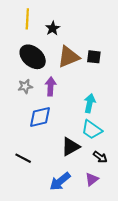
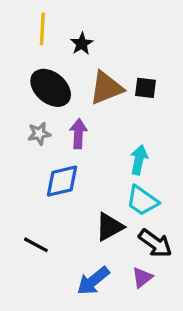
black arrow: (100, 157) -> (155, 243), size x1.5

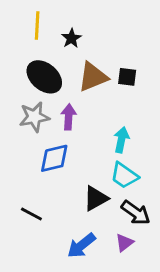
gray star: (39, 134) -> (34, 117), size x1.5

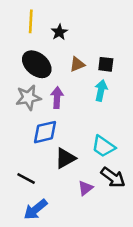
brown triangle: (93, 77) -> (77, 64), size x0.6
cyan arrow: (121, 140) -> (101, 90), moved
black triangle: (96, 198) -> (65, 158), moved
purple triangle: (124, 243) -> (86, 188), moved
blue arrow: (81, 245) -> (36, 209), moved

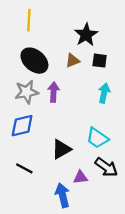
black star: (59, 32) -> (86, 35), moved, size x1.5
cyan arrow: (101, 90) -> (104, 93), moved
blue diamond: (45, 132) -> (22, 126), moved
purple triangle: (86, 188) -> (80, 177), turned 32
blue arrow: (36, 209) -> (62, 195), moved, turned 115

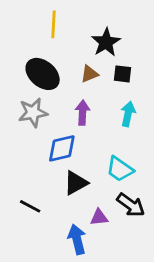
yellow line: (29, 20) -> (54, 24), moved
purple arrow: (54, 92) -> (83, 113), moved
blue diamond: (22, 126) -> (62, 148), moved

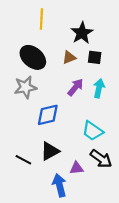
purple arrow: (83, 113) -> (75, 87), moved, turned 36
black triangle: (76, 183) -> (50, 151), moved

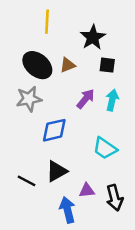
brown triangle: (69, 57) -> (68, 65), moved
black arrow: (101, 159) -> (115, 198), moved, turned 40

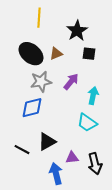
gray star: (29, 99) -> (41, 82), moved
cyan arrow: (112, 100) -> (93, 96), moved
blue diamond: (54, 130) -> (32, 108), moved

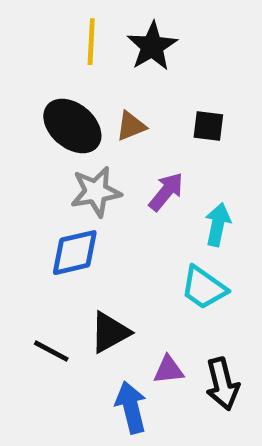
black star: (77, 31) -> (152, 46), moved

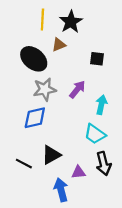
brown triangle: (131, 126) -> (59, 45), moved
black arrow: (222, 384) -> (104, 164), moved

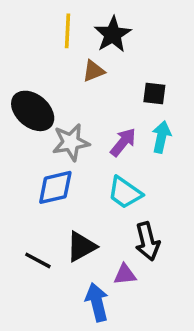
black ellipse: (34, 59) -> (33, 111), moved
cyan arrow: (101, 105) -> (161, 137), moved
cyan trapezoid: (95, 134) -> (125, 193), moved
black arrow: (104, 164) -> (147, 241), moved

